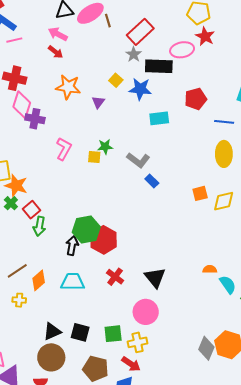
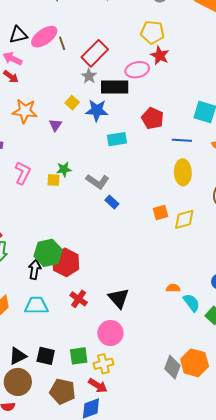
red pentagon: (196, 99) -> (153, 118), turned -30

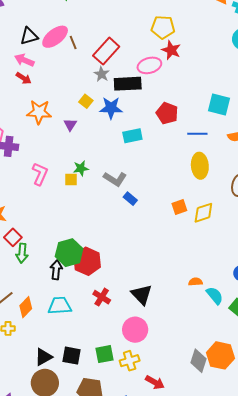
red arrow: (98, 386) -> (155, 382), moved

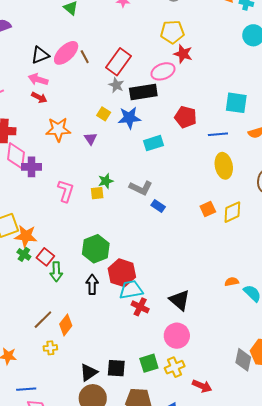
green hexagon: (69, 253) -> (96, 249), moved
cyan trapezoid: (60, 306) -> (131, 290), moved

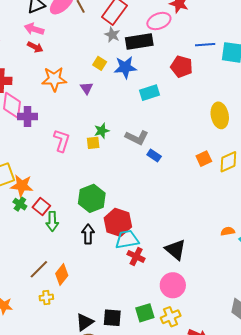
blue line: (218, 134) -> (205, 45), moved

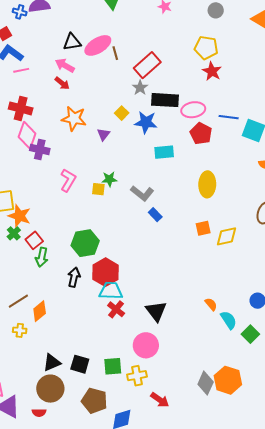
pink ellipse: (159, 21) -> (193, 110), moved
yellow ellipse: (220, 115) -> (207, 184), moved
orange semicircle: (228, 231) -> (211, 304), turned 48

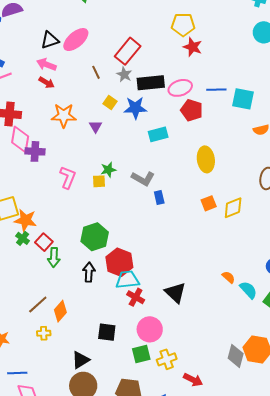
brown line: (115, 53) -> (96, 72), moved
blue rectangle: (155, 215) -> (159, 197), turned 40
pink circle: (146, 345) -> (150, 329), moved
black square: (80, 364) -> (107, 332), moved

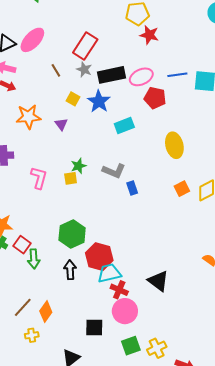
blue star: (135, 108) -> (99, 101), turned -30
pink circle: (150, 329) -> (125, 311), moved

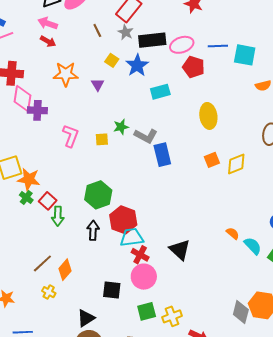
green star: (79, 166) -> (121, 127), moved
blue rectangle: (132, 188) -> (162, 155), size x1.6
yellow cross: (32, 335) -> (49, 292), turned 32

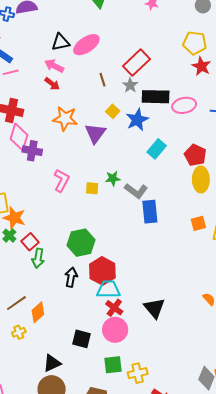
red pentagon: (194, 67) -> (195, 155), moved
purple triangle: (98, 85) -> (95, 133), size x1.6
cyan rectangle: (160, 92) -> (157, 149), turned -42
yellow cross: (49, 292) -> (19, 332), turned 32

